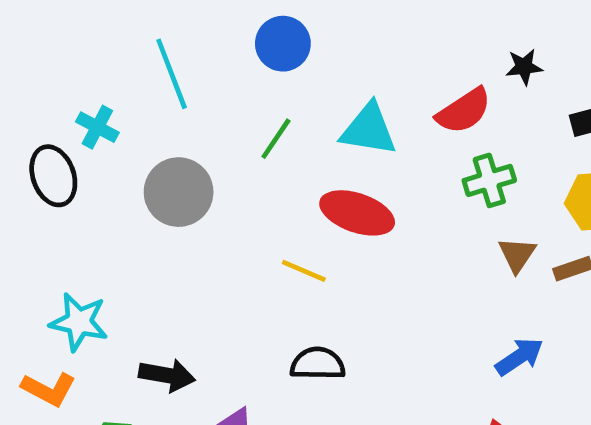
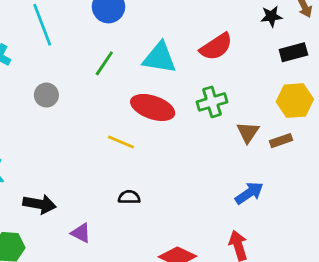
black star: (524, 67) -> (271, 16), moved
green cross: (489, 180) -> (212, 102), moved
gray circle: (179, 192) -> (46, 95), size x0.6
black semicircle: (318, 364) -> (129, 197), size x0.7

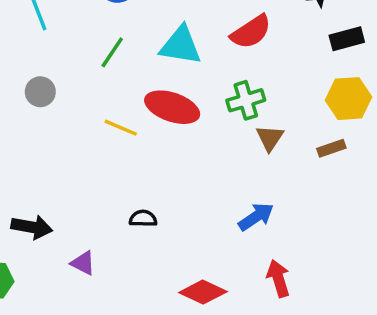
brown triangle: (248, 132) -> (270, 138), moved
yellow line: (121, 142) -> (121, 128), moved
blue arrow: (249, 193) -> (256, 217), moved

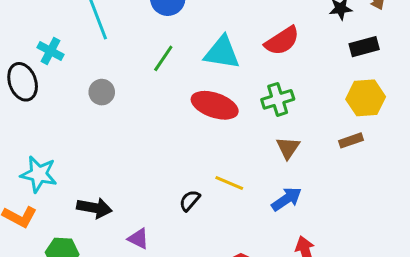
yellow line: (121, 128) -> (229, 183), moved
brown triangle: (270, 138) -> (288, 148), moved
black semicircle: (143, 218) -> (190, 201), turned -50

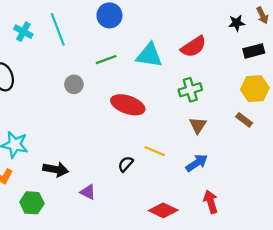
cyan cross: (50, 51) -> (23, 32), moved
green line: (163, 58) -> (106, 60), turned 36
gray circle: (102, 92) -> (74, 84), moved
red ellipse: (215, 105) -> (128, 105), moved
brown rectangle: (351, 140) -> (244, 120), turned 56

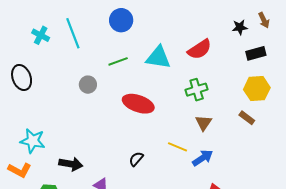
yellow line: (155, 151) -> (177, 147), moved

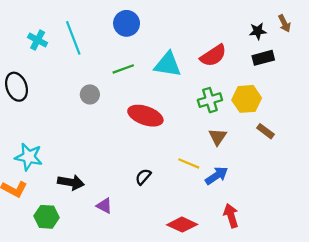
black rectangle: (256, 53) -> (263, 58), moved
yellow hexagon: (257, 89) -> (247, 99), moved

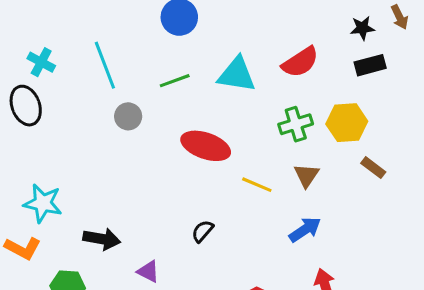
cyan line: (73, 38) -> (105, 65), moved
cyan cross: (38, 40) -> (41, 62), moved
yellow line: (189, 163) -> (257, 185), moved

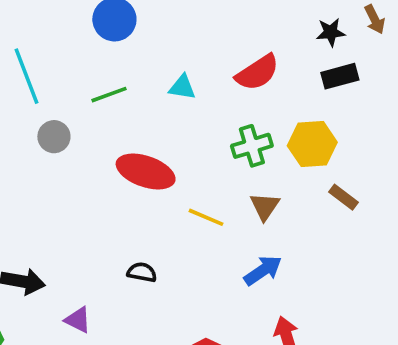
cyan triangle: (237, 74) -> (182, 87), size x0.6
black semicircle: (203, 231) -> (142, 272), turned 60

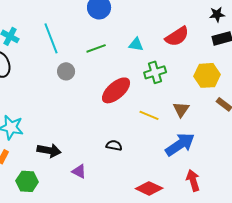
green cross: (252, 146) -> (155, 72), moved
red ellipse: (146, 171) -> (116, 90), turned -60
blue arrow: (263, 270) -> (180, 144), size x1.4

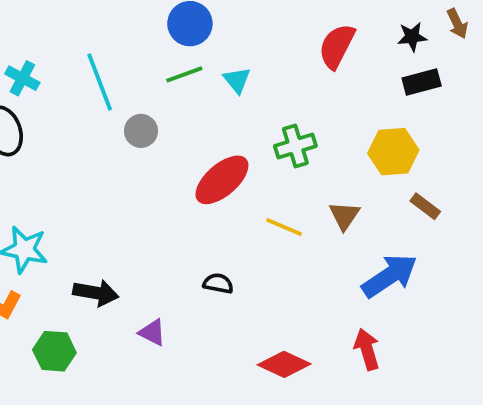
red semicircle: (177, 36) -> (337, 46), moved, turned 150
cyan triangle: (136, 44) -> (237, 80), moved, turned 42
green line: (96, 48) -> (184, 74), moved
gray circle: (66, 71) -> (141, 131), moved
blue arrow: (180, 144) -> (390, 276), moved

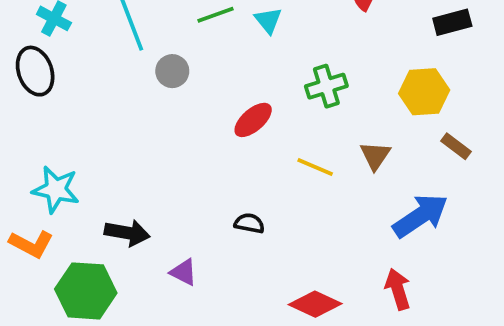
red ellipse: (222, 180) -> (253, 120), size x0.7
green hexagon: (54, 351) -> (86, 291), size x1.4

